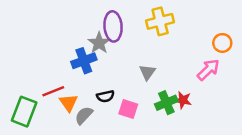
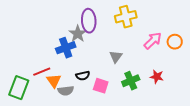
orange circle: (222, 43) -> (175, 42), moved
pink arrow: (208, 70) -> (153, 41), moved
red star: (183, 100) -> (157, 77), moved
gray semicircle: (84, 115) -> (66, 91), turned -140

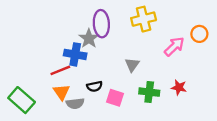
orange circle: (175, 42) -> (199, 34), moved
blue cross: (66, 48) -> (75, 54), turned 30
red line: (42, 72) -> (60, 70), moved
green cross: (131, 81) -> (149, 92), turned 30
green rectangle: (19, 88) -> (22, 100), turned -70

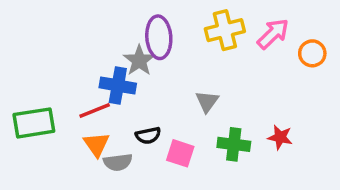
pink arrow: (174, 46) -> (273, 34), moved
green rectangle: (22, 100) -> (34, 123), moved, turned -50

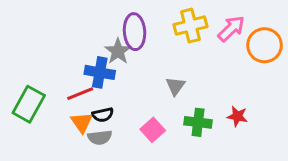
orange circle: (312, 53) -> (265, 45), size x1.5
green rectangle: (34, 123) -> (29, 104), turned -52
black semicircle: (148, 135) -> (103, 115), moved
pink square: (180, 153) -> (153, 130), turned 30

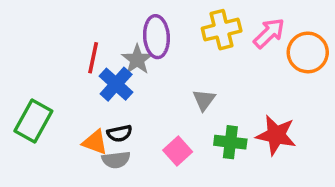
blue cross: (100, 72) -> (116, 84), turned 32
red line: (80, 94) -> (93, 58), moved, turned -56
red star: (237, 116) -> (276, 135), size x1.6
orange triangle: (82, 122) -> (95, 142), turned -35

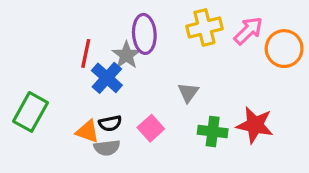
pink square: (178, 151) -> (151, 128), moved

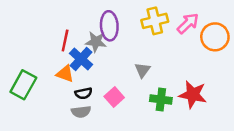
gray star: (126, 55) -> (96, 42), turned -30
orange triangle: (87, 131) -> (65, 74), moved

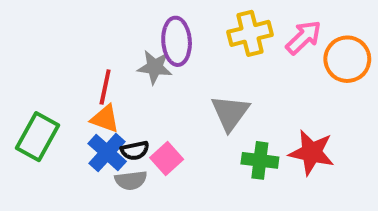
red line: (65, 41) -> (105, 87), moved
blue cross: (81, 59) -> (107, 152), moved
gray triangle: (142, 70) -> (230, 113), size x1.5
pink square: (114, 97) -> (167, 158), moved

